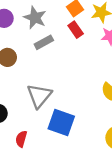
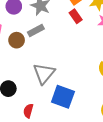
gray rectangle: (44, 42) -> (36, 31), moved

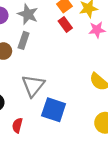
gray rectangle: (36, 31) -> (24, 40), turned -42

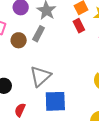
blue square: (54, 110) -> (55, 101), turned -30

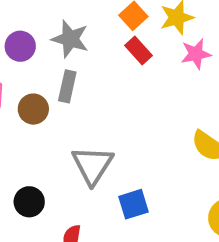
blue square: (55, 101) -> (133, 204), size x0.7

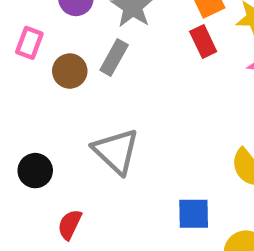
gray triangle: (92, 165) -> (116, 151), turned -36
blue square: (133, 204) -> (194, 214), moved

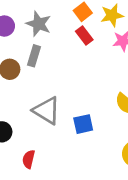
blue square: (194, 214) -> (83, 124), moved

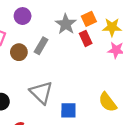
gray star: (39, 24) -> (66, 24), moved

